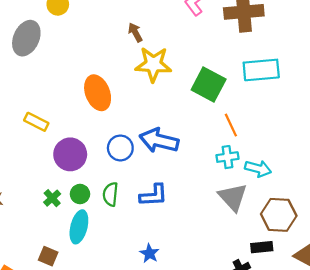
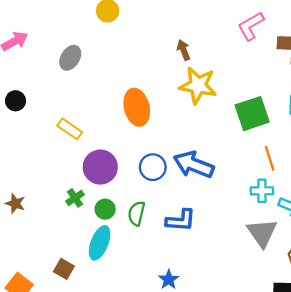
gray ellipse: (26, 38) -> (70, 58), moved, size x0.7
green square: (209, 85) -> (252, 114), turned 36
green cross: (52, 198) -> (75, 198), moved

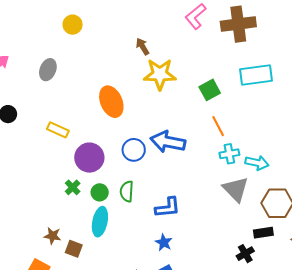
green square: (252, 114) -> (210, 90), size x0.7
orange line: (270, 158) -> (218, 126), moved
brown star: (15, 203) -> (53, 236), moved
blue L-shape: (181, 220) -> (168, 208), moved

